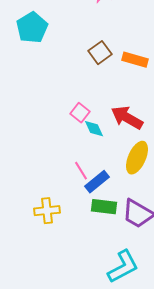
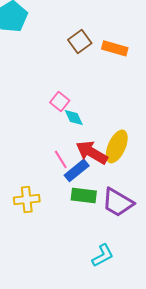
red arrow: (127, 118) -> (92, 152), moved
cyan L-shape: (123, 267) -> (103, 255), size x0.7

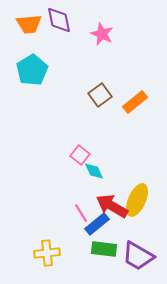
orange rectangle: (115, 48) -> (135, 102), turned -55

